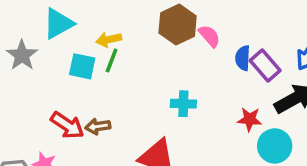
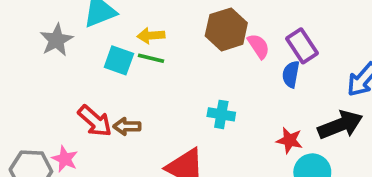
green line: (112, 60) -> (151, 58), turned 75
purple rectangle: (265, 66) -> (302, 46), moved

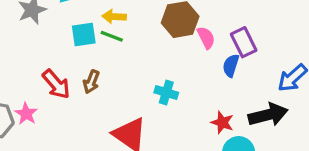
cyan square: (119, 60) -> (84, 34), turned -35
brown arrow: (127, 126) -> (91, 82), moved, turned -75

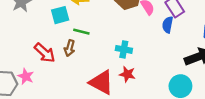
green line: (112, 36) -> (81, 32), moved
red star: (222, 122) -> (127, 74), moved

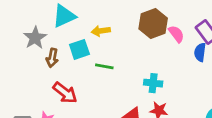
brown arrow: (70, 48) -> (52, 58), moved

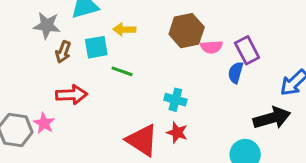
pink semicircle: (176, 34) -> (211, 47), turned 114
gray star: (35, 38) -> (47, 25), turned 30
red arrow: (65, 93) -> (72, 95), turned -50

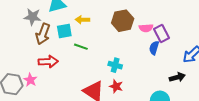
pink semicircle: (211, 47) -> (146, 28), moved
brown arrow: (63, 52) -> (43, 34), size x1.5
black arrow: (272, 118) -> (177, 77), size x0.7

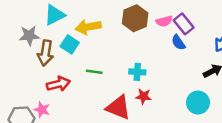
yellow arrow: (82, 20) -> (88, 27), size x1.5
cyan square: (64, 31) -> (70, 44), turned -35
green line: (81, 47) -> (94, 72), moved
blue semicircle: (154, 48) -> (178, 42), turned -40

